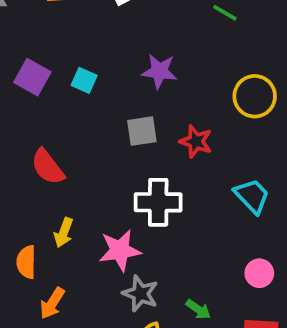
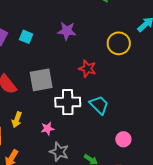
gray square: (142, 131) -> (41, 80), moved, size x1.4
cyan trapezoid: (252, 196) -> (99, 105), moved
pink star: (120, 250) -> (48, 129), size x0.6

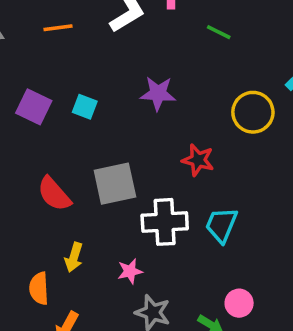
cyan trapezoid: (99, 105) -> (221, 225), turned -110
pink circle: (123, 139) -> (239, 303), moved

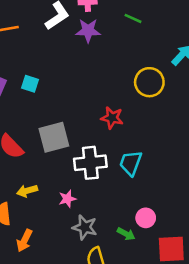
green line: (219, 32) -> (133, 18), moved
purple star: (158, 93) -> (88, 31), moved
yellow arrow: (74, 257) -> (27, 191), turned 60

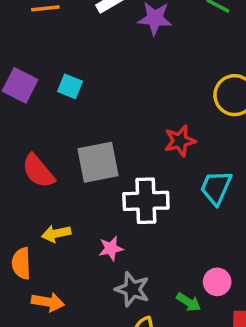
red star: (112, 118) -> (180, 141), turned -30
cyan trapezoid: (131, 163) -> (216, 188), moved
orange arrow: (24, 241) -> (48, 302), turned -110

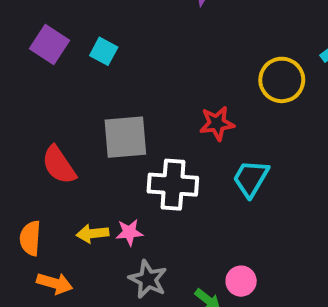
red semicircle: (38, 171) -> (59, 165), moved
yellow arrow: (56, 234) -> (92, 234), moved

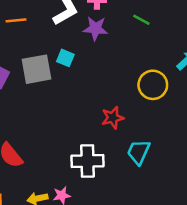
cyan square: (104, 51) -> (65, 58), moved
gray square: (125, 137) -> (36, 69), moved

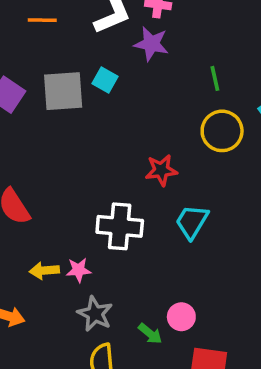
green line: (141, 20) -> (215, 78), moved, turned 42

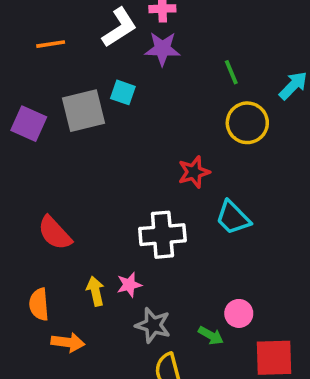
cyan trapezoid: (192, 222) -> (233, 218), turned -66
yellow arrow: (44, 271) -> (95, 291), turned 92

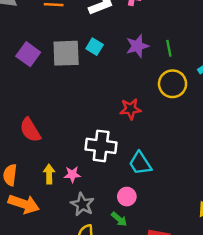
purple star: (162, 49) -> (137, 46), moved, turned -30
cyan trapezoid: (233, 218) -> (140, 163), moved
pink circle: (239, 313) -> (127, 197), moved
orange arrow: (68, 342) -> (24, 204), size x1.4

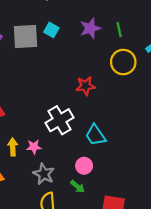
white cross: (101, 146) -> (60, 120), turned -36

